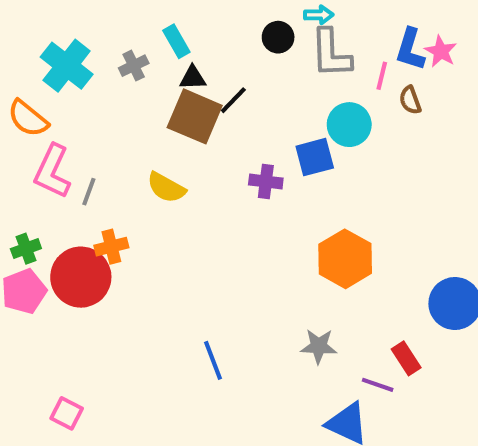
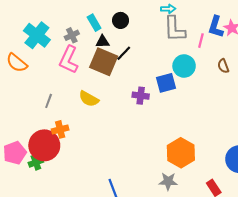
black circle: (278, 37) -> (121, 20), moved
brown semicircle: (410, 100) -> (223, 66), moved
pink L-shape: (52, 171) -> (69, 60), moved
green cross: (26, 249) -> (36, 162), moved
orange hexagon: (345, 259) -> (181, 153), moved

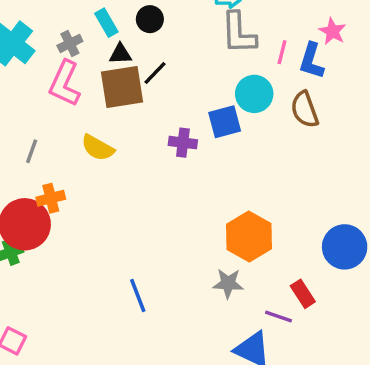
blue L-shape: (216, 27) -> (312, 61), moved
brown square: (104, 62) -> (122, 87), turned -32
brown semicircle: (223, 66) -> (305, 110), moved, size x1.5

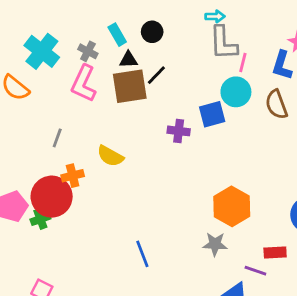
gray cross: (70, 43) -> (88, 51), turned -36
pink line: (282, 52) -> (243, 63), moved
yellow semicircle: (98, 148) -> (110, 156), moved
red rectangle: (303, 294) -> (275, 252), turned -60

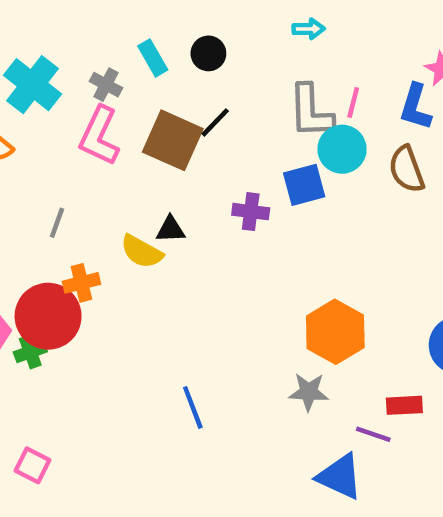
gray L-shape: (223, 43) -> (311, 111), moved
black triangle: (128, 60) -> (171, 229), moved
brown square: (130, 86) -> (173, 140), turned 33

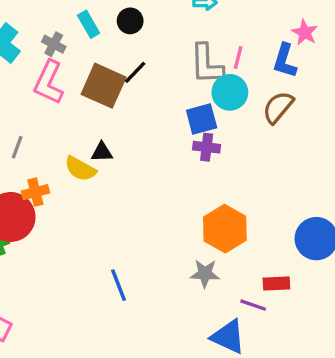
brown semicircle: (407, 169) -> (278, 107), turned 60
purple cross: (251, 212) -> (207, 147), moved

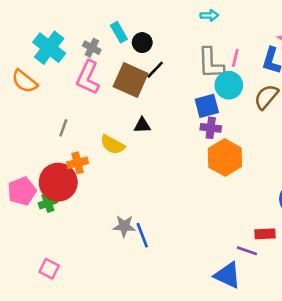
black circle: (130, 21) -> (142, 43), moved
black triangle: (102, 152) -> (142, 125), moved
orange hexagon: (225, 229) -> (225, 158), moved
gray star: (205, 274) -> (124, 226), moved

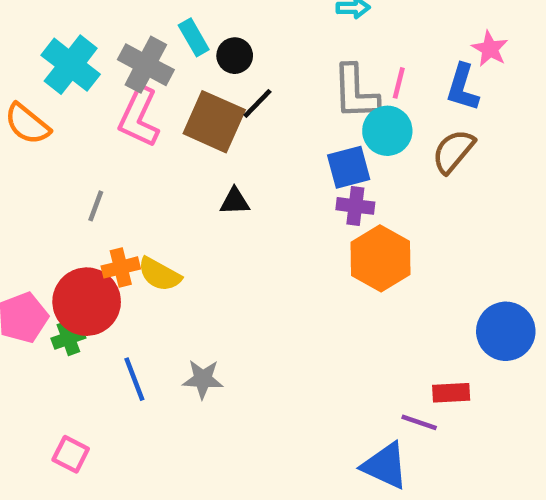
gray cross: (92, 48) -> (146, 65), size x1.6
yellow semicircle: (112, 145) -> (160, 274), moved
blue line: (142, 235) -> (134, 379), moved

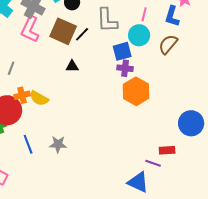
gray L-shape: (355, 92) -> (107, 20), moved
black line: (257, 103) -> (82, 34), moved

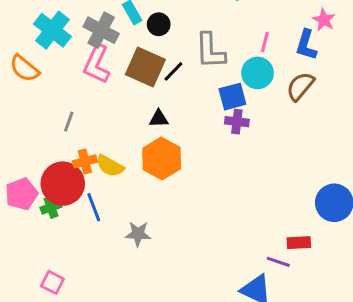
orange hexagon: (136, 91) -> (162, 159), moved
blue line: (28, 144) -> (94, 207), moved

